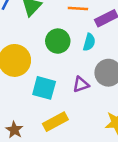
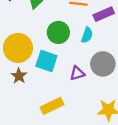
cyan square: (44, 88) -> (46, 61), moved
brown star: (14, 130) -> (19, 76), moved

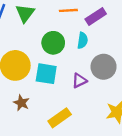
brown star: (19, 76) -> (21, 103), moved

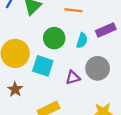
purple rectangle: (96, 16) -> (106, 30), moved

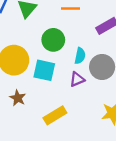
cyan semicircle: (82, 40) -> (80, 56), moved

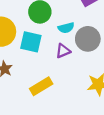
cyan semicircle: (80, 56) -> (66, 28), turned 63

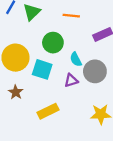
cyan semicircle: (66, 28) -> (76, 59), turned 72

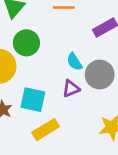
green circle: (53, 43) -> (26, 43), moved
cyan square: (42, 69) -> (33, 100), moved

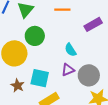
gray circle: (100, 75) -> (89, 75), moved

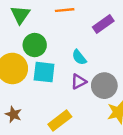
cyan square: (40, 78) -> (44, 72), moved
brown star: (17, 86) -> (13, 114), moved

